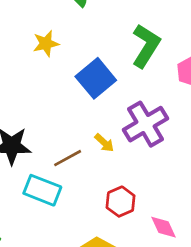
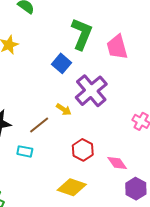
blue square: (96, 78) -> (61, 63), moved, size x0.7
cyan rectangle: (42, 190) -> (25, 151), size x0.6

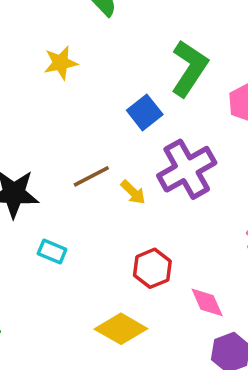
brown line: (39, 125) -> (91, 176), moved

